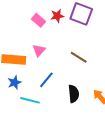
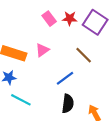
brown line: (79, 57) -> (84, 55), moved
blue line: (46, 80) -> (65, 78), moved

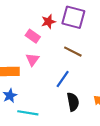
pink rectangle: (49, 19) -> (33, 36), moved

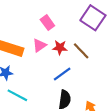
red star: (48, 22) -> (60, 47), moved

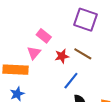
pink triangle: (39, 45) -> (34, 53), moved

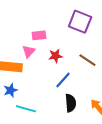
pink rectangle: (44, 36) -> (39, 35), turned -48
brown line: (83, 54) -> (87, 60), moved

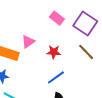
pink rectangle: (39, 35) -> (57, 18), moved, turned 32
brown line: (87, 60) -> (86, 52), moved

